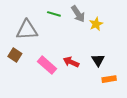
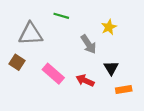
gray arrow: (78, 14) -> (88, 44), moved
red arrow: (71, 62) -> (85, 80), moved

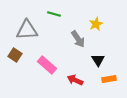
red arrow: (85, 80) -> (75, 80), moved

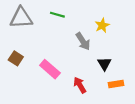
gray triangle: (27, 30) -> (21, 18), moved
red arrow: (75, 80) -> (80, 85), turned 35

